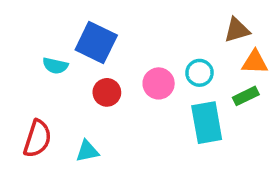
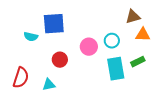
blue square: (96, 43) -> (54, 24), turned -30
red circle: (107, 92) -> (60, 60), moved
green rectangle: (246, 96) -> (138, 62), moved

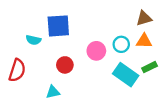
orange triangle: (143, 35) -> (144, 41), moved
cyan rectangle: (116, 69) -> (126, 75), turned -45
red semicircle: (21, 78) -> (17, 70), moved

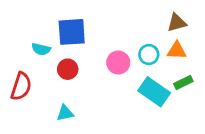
red circle: (65, 65) -> (68, 69), moved

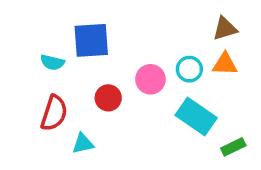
red circle: (68, 69) -> (108, 98), moved
green rectangle: (183, 82) -> (233, 147), moved
red semicircle: (21, 86) -> (54, 113), moved

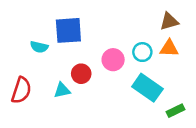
red semicircle: (54, 113) -> (21, 90), moved
cyan triangle: (83, 144) -> (62, 90), moved

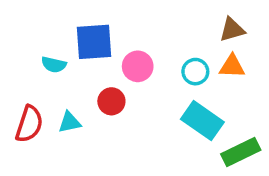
pink circle: (113, 60) -> (138, 66), moved
cyan triangle: (62, 90) -> (69, 122), moved
green rectangle: (175, 111) -> (241, 152), size x1.5

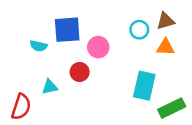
cyan circle: (195, 72) -> (139, 30), moved
cyan rectangle: (202, 121) -> (144, 86), turned 68
red semicircle: (29, 124) -> (21, 107), moved

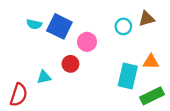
blue square: (67, 30) -> (59, 26), turned 30
cyan semicircle: (39, 46) -> (34, 24), moved
orange triangle: (165, 47) -> (151, 62), moved

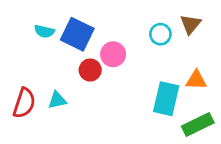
brown triangle: (146, 19) -> (191, 24), turned -35
red circle: (70, 64) -> (90, 70), moved
red semicircle: (19, 95) -> (24, 103), moved

